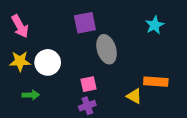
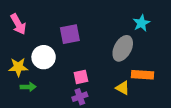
purple square: (85, 23) -> (70, 34), moved
gray ellipse: (107, 49) -> (123, 48), moved, turned 45
yellow star: (20, 61) -> (18, 67), moved

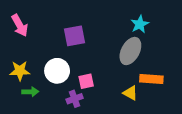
cyan star: (141, 23) -> (140, 24), moved
white circle: (44, 57) -> (57, 71), moved
purple cross: (80, 97) -> (75, 99), moved

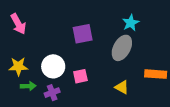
purple square: (75, 36) -> (83, 34), moved
orange rectangle: (151, 79) -> (156, 74), moved
purple cross: (75, 99) -> (52, 93), moved

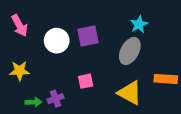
white circle: (53, 66) -> (57, 41), moved
green arrow: (28, 86) -> (33, 102), moved
yellow triangle: (122, 87) -> (130, 93), size x1.6

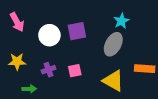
purple cross: (55, 99) -> (48, 70), moved

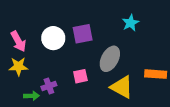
pink arrow: (17, 22) -> (18, 41), moved
gray ellipse: (113, 44) -> (110, 59), moved
purple cross: (48, 70) -> (49, 86), moved

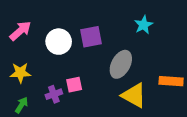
pink arrow: (18, 41) -> (20, 31), moved, turned -102
pink square: (80, 76) -> (74, 85), moved
green arrow: (31, 96) -> (22, 105), moved, turned -56

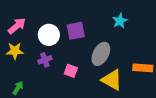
yellow star: (20, 73) -> (15, 51), moved
pink square: (74, 85) -> (71, 71), moved, turned 32
purple cross: (54, 94) -> (45, 60), moved

